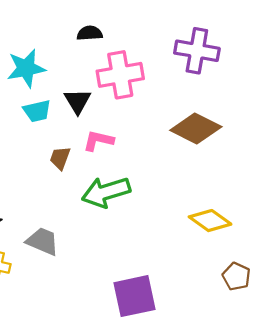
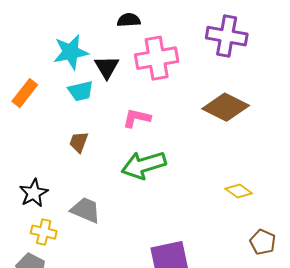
black triangle: (78, 101) -> (107, 67), moved
brown trapezoid: (60, 158) -> (79, 142), moved
yellow diamond: (210, 221) -> (239, 191), size x0.7

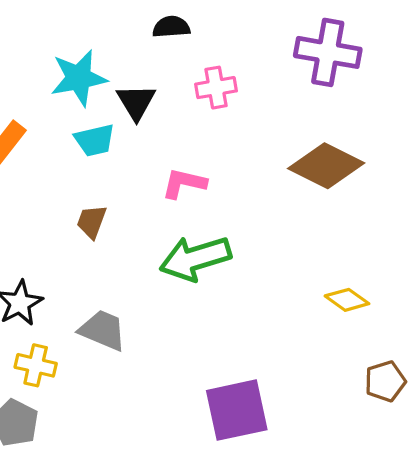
pink cross: (157, 58) -> (216, 88), size x0.6
brown pentagon: (263, 242) -> (385, 381), turned 30

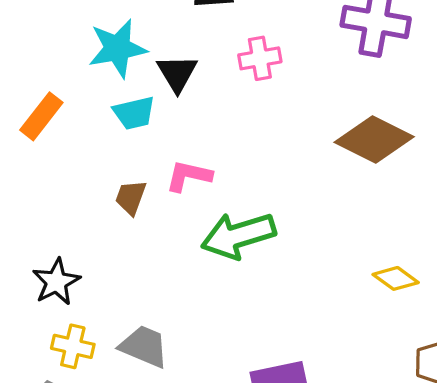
pink L-shape: (184, 183) -> (189, 176), moved
gray trapezoid: (103, 330) -> (144, 346), moved

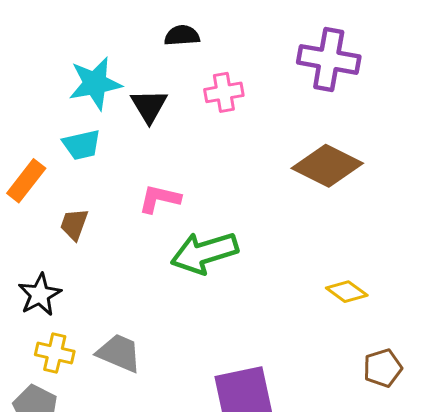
cyan trapezoid: (134, 113) -> (82, 145), moved
orange rectangle: (41, 116) -> (26, 181), moved
brown trapezoid: (131, 197) -> (74, 224), moved

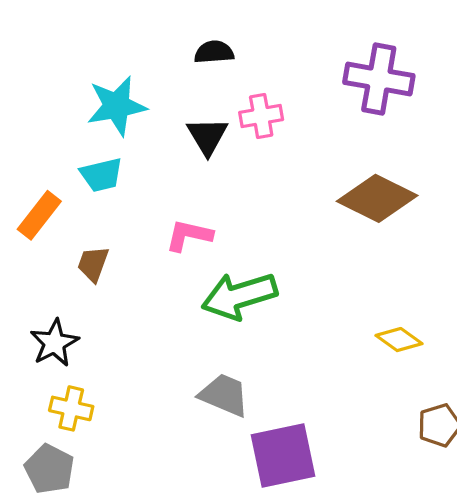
black triangle: (149, 106) -> (207, 136), moved
gray trapezoid: (119, 353) -> (224, 395), moved

